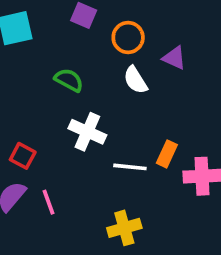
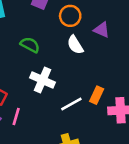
white line: (130, 167) -> (71, 104), turned -35
pink line: (49, 202) -> (16, 116), moved, turned 36

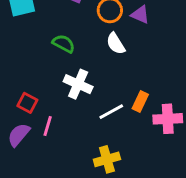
purple triangle: (102, 30) -> (140, 15), moved

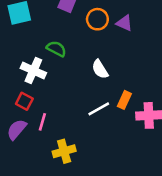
white semicircle: (116, 44) -> (100, 69), moved
white cross: (78, 84) -> (33, 70), moved
yellow cross: (107, 159) -> (64, 151), moved

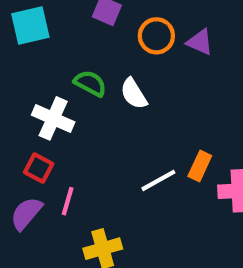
white semicircle: (100, 69) -> (134, 94), moved

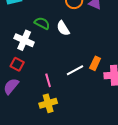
pink line: (68, 201) -> (48, 80), moved, turned -32

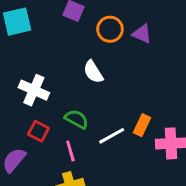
green semicircle: (42, 23) -> (77, 119), moved
red square: (17, 64) -> (38, 131), moved

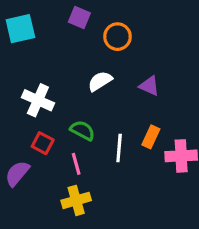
purple triangle: (142, 34) -> (149, 86), moved
white semicircle: (93, 72) -> (100, 81), turned 90
white line: (112, 136) -> (119, 148), turned -56

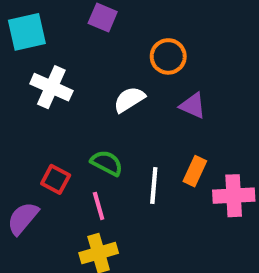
orange circle: (117, 37) -> (168, 56), moved
white cross: (38, 100) -> (51, 87), moved

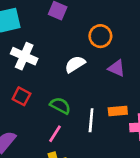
orange rectangle: (195, 171) -> (118, 111), turned 60
red square: (56, 179) -> (21, 96), moved
pink line: (99, 206) -> (55, 134), turned 48

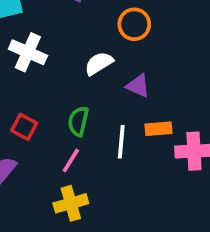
purple triangle: (116, 68) -> (138, 86), moved
red square: (21, 96) -> (24, 127), moved
green semicircle: (60, 106) -> (78, 121), turned -105

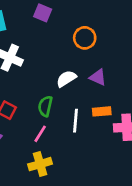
white semicircle: (99, 63) -> (66, 79), moved
purple triangle: (138, 86) -> (98, 77), moved

